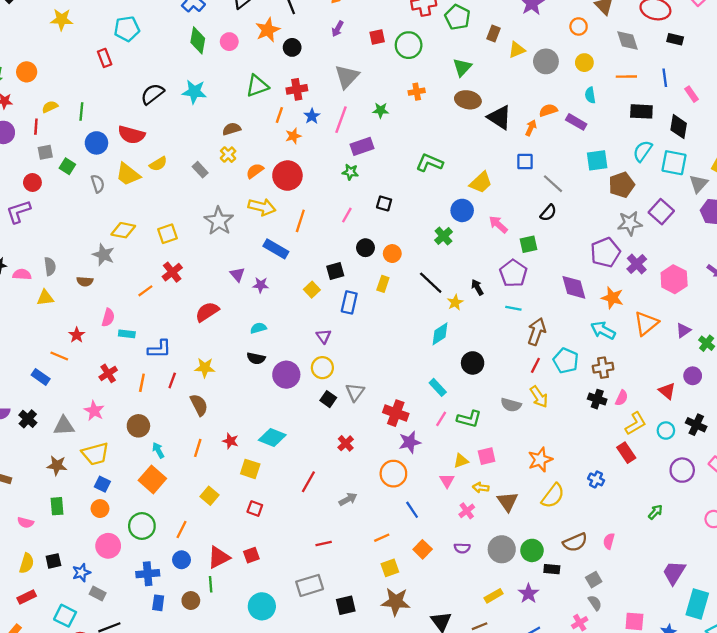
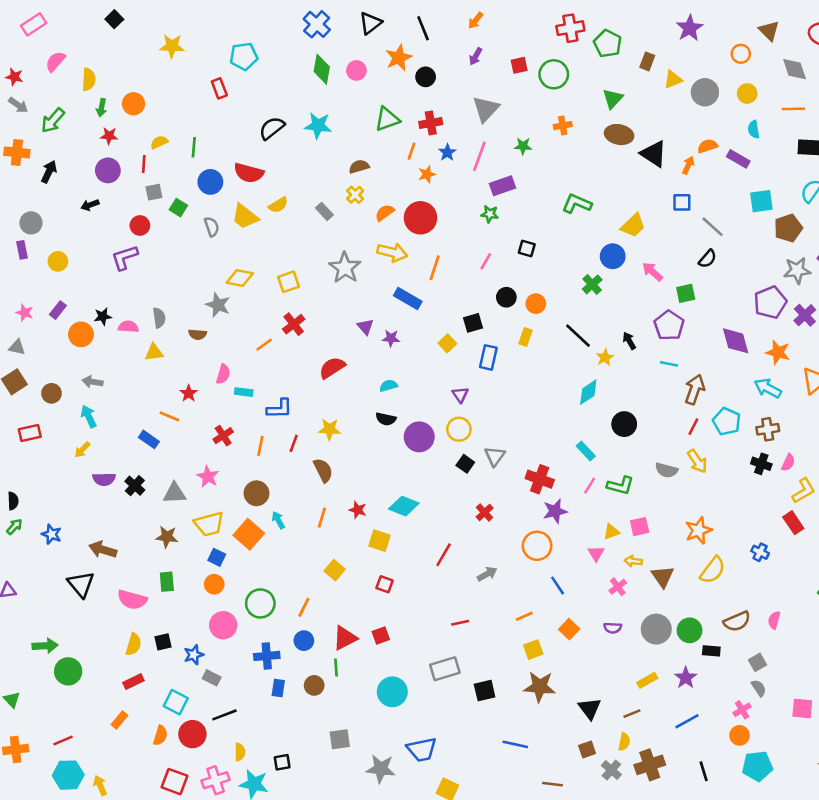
orange square: (152, 479) -> (249, 534), moved
pink semicircle: (25, 523) -> (132, 600), size x1.6

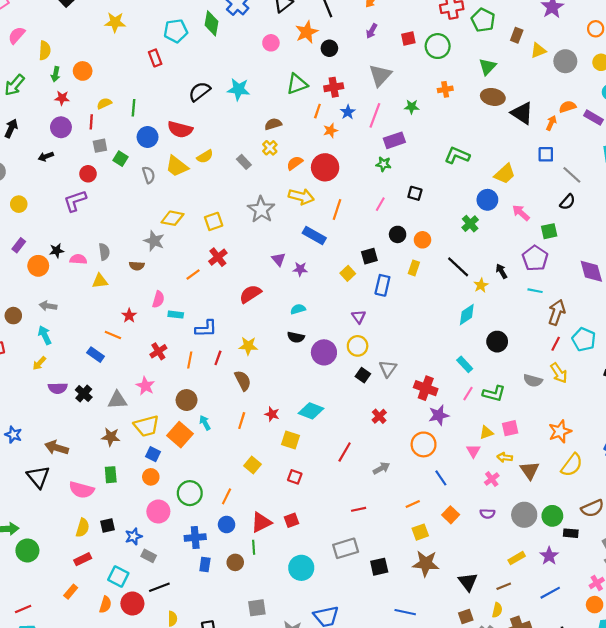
green diamond: (322, 69) -> (211, 23), moved

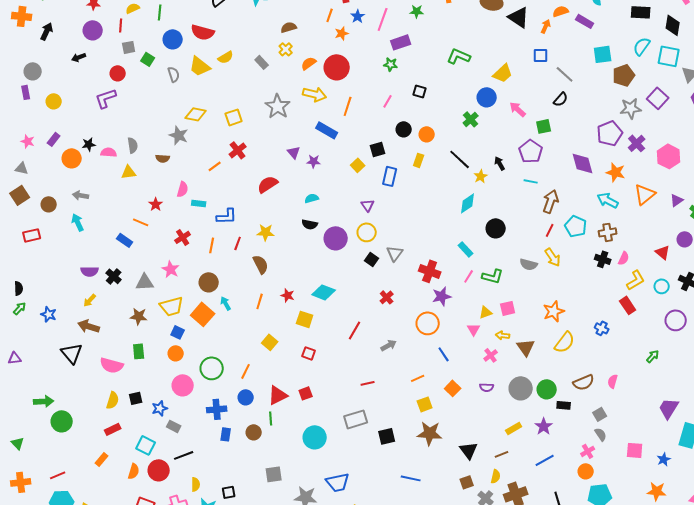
yellow arrow: (39, 363) -> (90, 300), moved

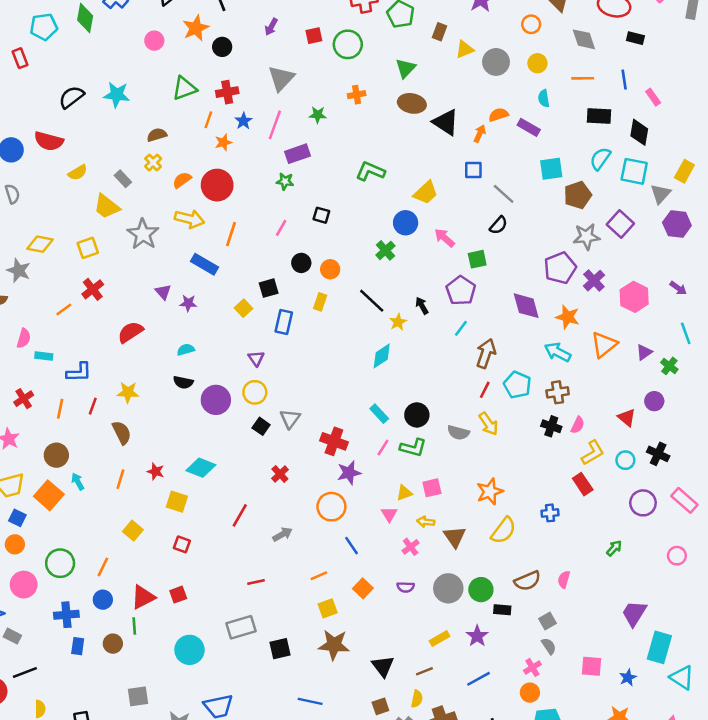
yellow trapezoid: (200, 66) -> (107, 206), moved
cyan line: (531, 181) -> (461, 328), turned -64
black circle: (496, 228) -> (417, 415), moved
blue cross: (602, 328) -> (550, 513), turned -32

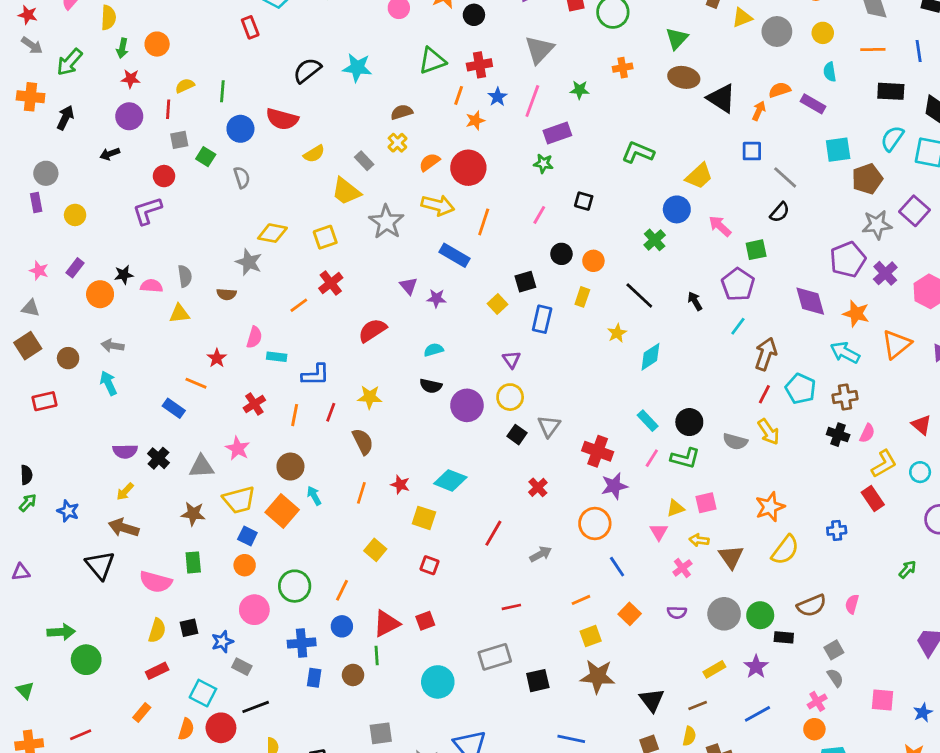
yellow star: (398, 322) -> (617, 333), moved

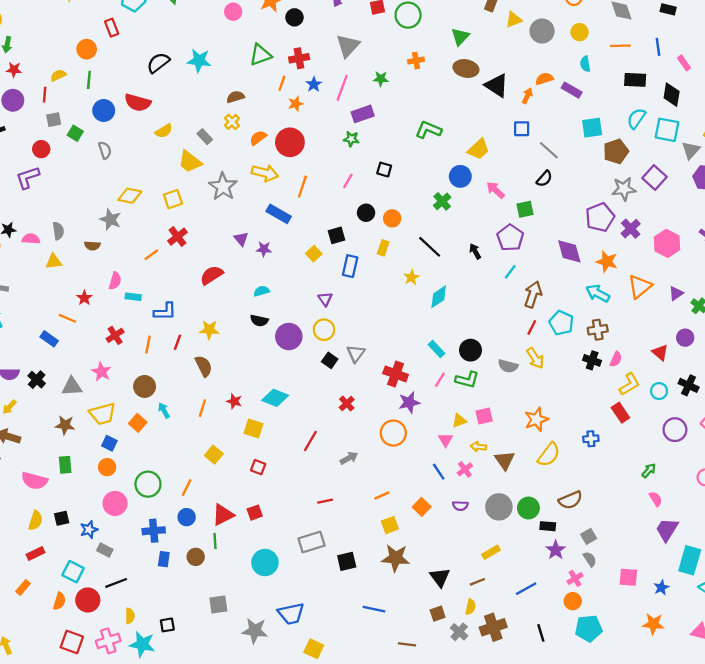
orange circle: (157, 44) -> (87, 49), moved
orange square: (282, 511) -> (138, 423), size x0.7
blue line: (617, 567) -> (439, 472), moved
pink semicircle: (852, 604) -> (656, 499), moved, turned 133
purple star: (756, 667) -> (556, 550), moved

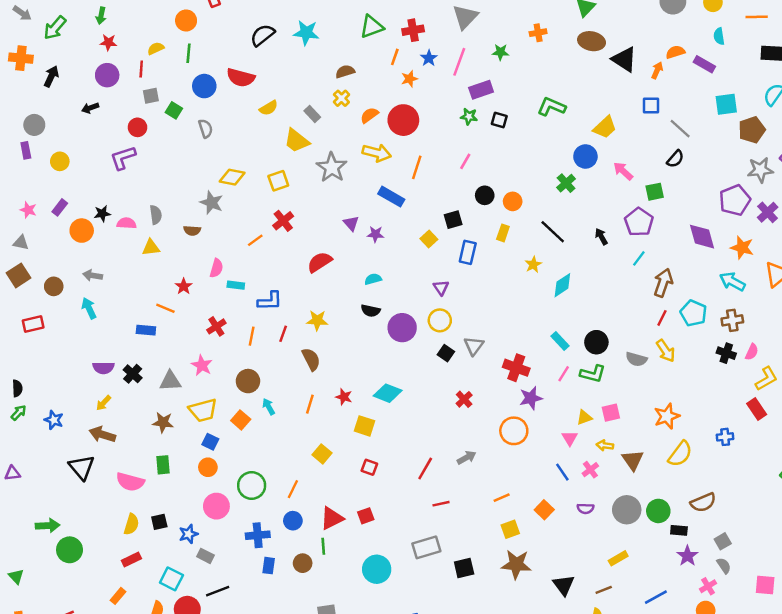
black square: (384, 170) -> (499, 120), moved
blue rectangle: (49, 339) -> (146, 330), turned -30
red line: (310, 441) -> (425, 468), moved

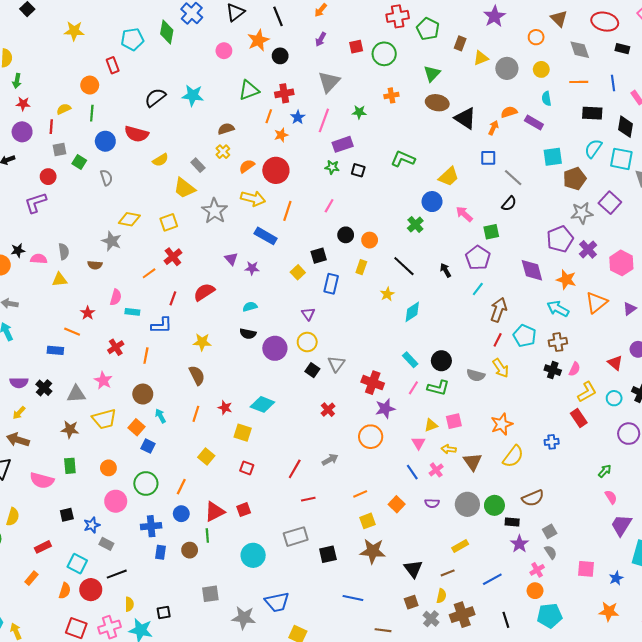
red line: (283, 334) -> (173, 298), moved
blue square: (210, 442) -> (148, 446), moved
yellow semicircle: (131, 524) -> (13, 517), moved

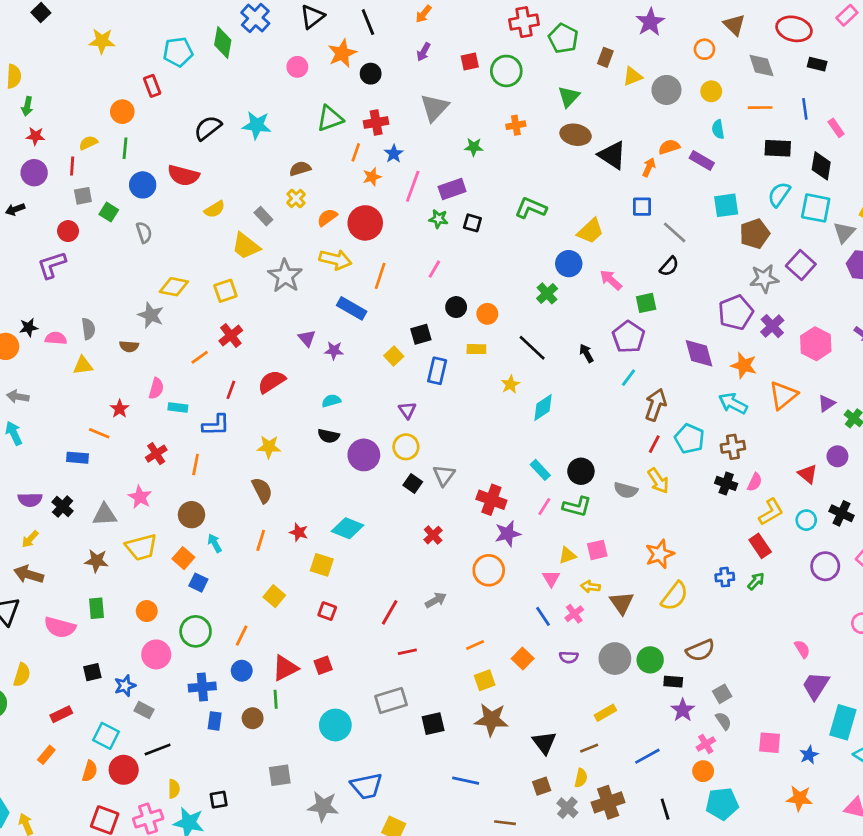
pink line: (324, 120) -> (413, 186), moved
yellow rectangle: (361, 267) -> (476, 349), turned 72
green arrow: (605, 471) -> (756, 581), moved

